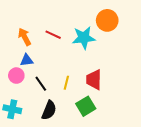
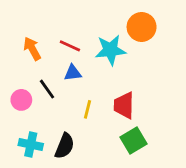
blue triangle: (27, 60) -> (73, 73), moved
black line: (41, 84) -> (47, 89), moved
green square: (86, 106) -> (133, 140), moved
cyan cross: (12, 109) -> (31, 145), moved

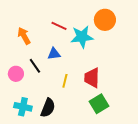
red line: (70, 46) -> (59, 26), moved

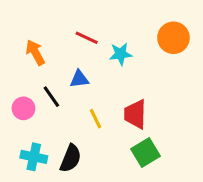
orange circle: (105, 20) -> (173, 38), moved
cyan star: (82, 37) -> (121, 54), size x0.7
yellow line: (65, 81) -> (96, 119), turned -40

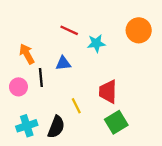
orange arrow: (35, 52) -> (27, 54), moved
black line: (51, 97) -> (41, 77), turned 30
yellow line: (96, 119) -> (76, 106), moved
cyan cross: (34, 157) -> (27, 126), turned -30

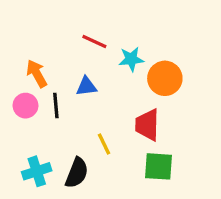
orange circle: (139, 30) -> (165, 78), moved
pink circle: (18, 87) -> (25, 106), moved
green square: (116, 122) -> (158, 166), turned 35

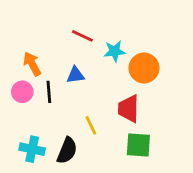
cyan cross: (37, 171) -> (32, 149), turned 30

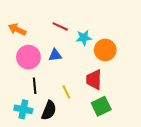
orange arrow: (32, 64) -> (17, 30), moved, turned -36
pink circle: (22, 92) -> (28, 57), moved, size x1.5
black line: (49, 92) -> (35, 86), moved
green square: (138, 145) -> (101, 106), turned -30

